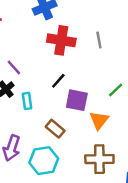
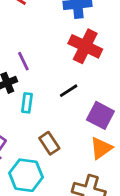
purple square: (77, 100) -> (100, 115), moved

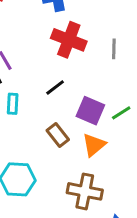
brown rectangle: (49, 143) -> (58, 135), moved

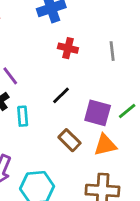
red cross: (69, 40) -> (68, 48), size x0.6
orange triangle: (94, 145) -> (105, 145), turned 35

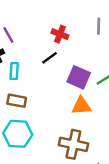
red cross: (68, 48) -> (60, 34), moved
brown rectangle: (70, 140) -> (17, 101), moved, turned -42

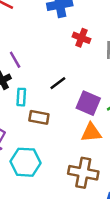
red cross: (60, 34) -> (81, 38), moved
brown rectangle: (17, 101) -> (39, 117), moved

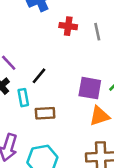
black line: (58, 83) -> (39, 76), moved

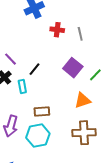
purple square: (90, 88) -> (73, 68), moved, turned 30
brown rectangle: (45, 113) -> (42, 112), moved

